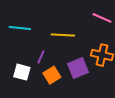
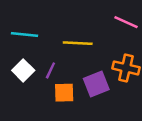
white square: (22, 72) -> (23, 70), moved, turned 30
orange square: (52, 75) -> (64, 93), turned 30

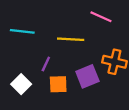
pink line: (126, 22) -> (101, 17), moved
white square: (23, 70) -> (21, 84), moved

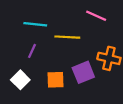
cyan line: (22, 31) -> (35, 24), moved
purple line: (46, 64) -> (32, 51), moved

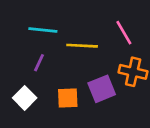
pink line: (96, 16) -> (124, 33), moved, turned 36

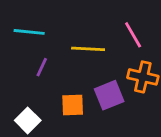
cyan line: (43, 30) -> (29, 32), moved
white square: (25, 98) -> (28, 120), moved

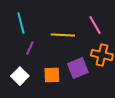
cyan line: (29, 32) -> (21, 23), turned 70
white square: (28, 120) -> (20, 76), moved

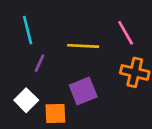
purple square: (78, 68) -> (83, 91), moved
orange square: (52, 75) -> (55, 113), moved

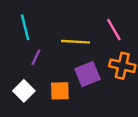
purple square: (83, 91) -> (87, 74), moved
orange square: (55, 113) -> (60, 91), moved

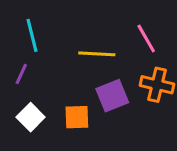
purple line: (36, 57) -> (21, 74), moved

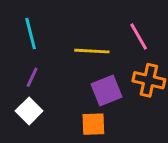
purple line: (21, 74) -> (32, 77), moved
orange square: (77, 117) -> (93, 124), moved

